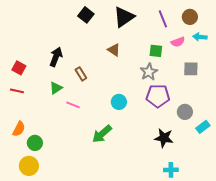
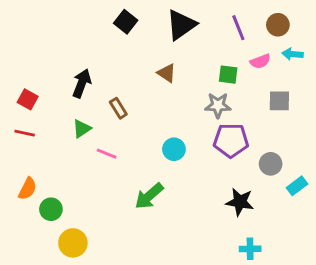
gray star: (149, 72) -> (218, 105), turned 30
yellow circle: (29, 166) -> (73, 243), moved

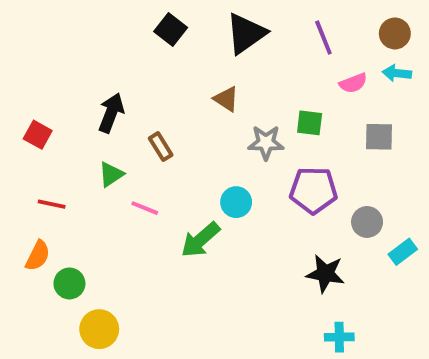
brown circle: (278, 25) -> (395, 33), moved
green square: (228, 75) -> (310, 123), moved
gray star: (218, 105) -> (266, 143), moved
red line: (25, 133) -> (52, 204), moved
green arrow: (149, 196) -> (200, 240), moved

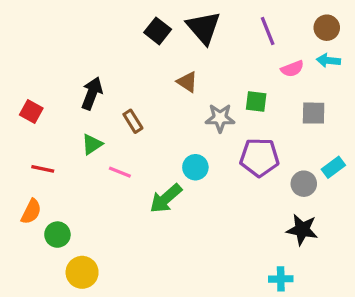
black square: (171, 30) -> (158, 31), moved
black triangle: (246, 33) -> (204, 28), turned -36
cyan rectangle: (403, 252) -> (333, 167), moved
black star: (325, 274) -> (302, 230), moved

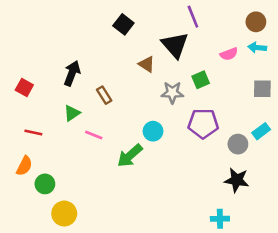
black triangle: (204, 28) -> (175, 45), moved
purple line: (268, 31) -> (193, 17), moved
green square: (256, 102) -> (201, 80), turned -30
gray square: (314, 113) -> (262, 89), moved

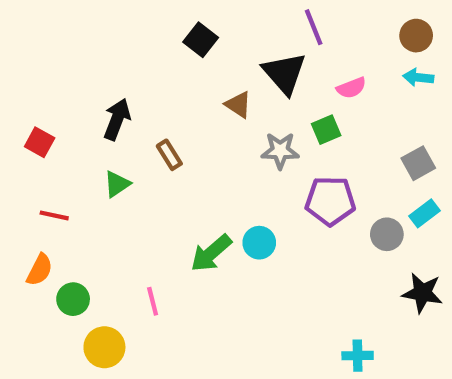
pink semicircle: (229, 54) -> (351, 88), moved
gray square: (262, 89) -> (418, 163), moved, turned -30
cyan circle: (153, 131) -> (259, 243), moved
pink line: (94, 135) -> (153, 301), moved, turned 54
black star: (237, 180) -> (422, 293), moved

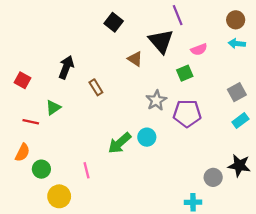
gray star: (280, 151) -> (156, 100), moved, turned -30
green triangle: (117, 184) -> (53, 107), moved
gray circle: (387, 234) -> (213, 177), moved
cyan cross: (358, 356) -> (193, 202), moved

